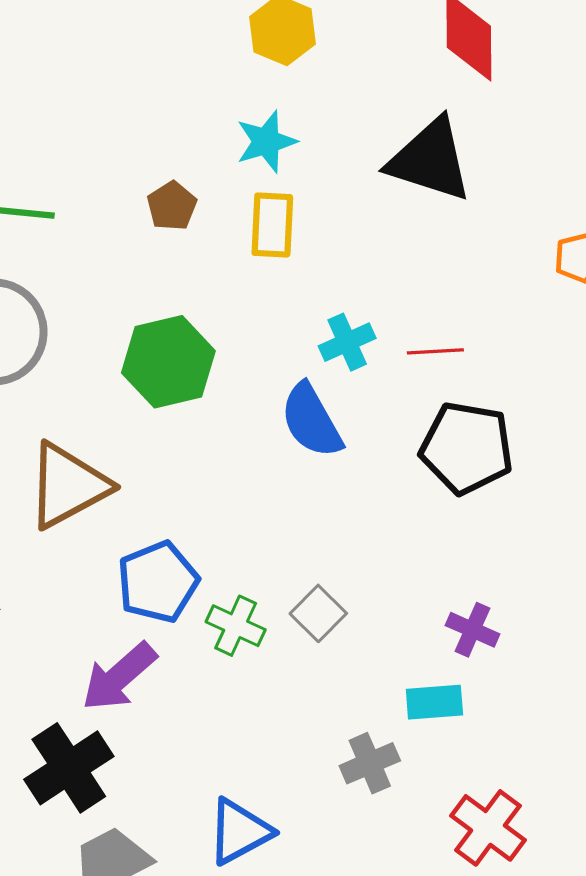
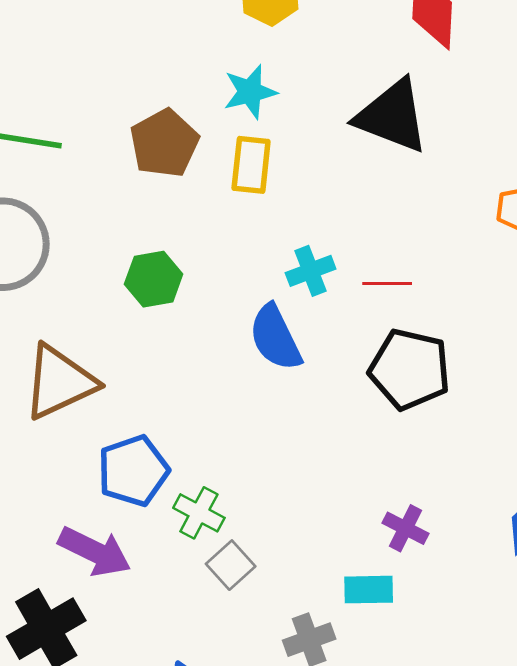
brown pentagon: (172, 206) -> (164, 143), size x1.6
green hexagon: (168, 362) -> (154, 279), size x0.7
gray square: (318, 613) -> (231, 565), moved
purple arrow: (119, 677) -> (95, 551), turned -116

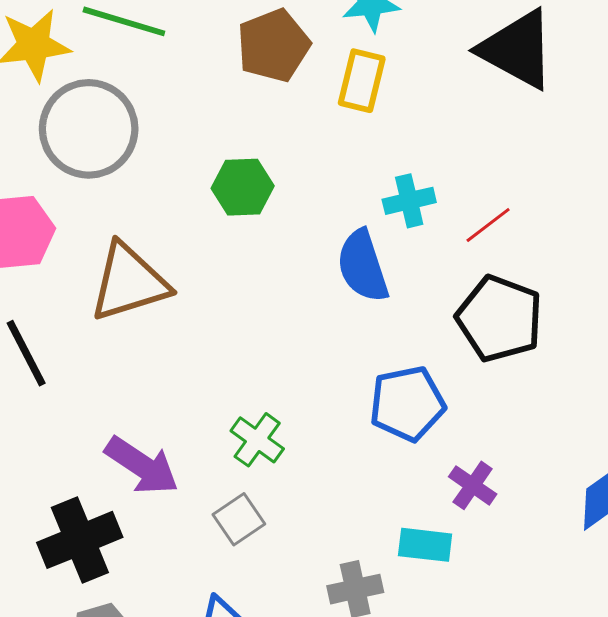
red line: (387, 283) -> (488, 225), turned -45
blue pentagon: (133, 471) -> (407, 404), moved
gray square: (231, 565) -> (239, 519), moved

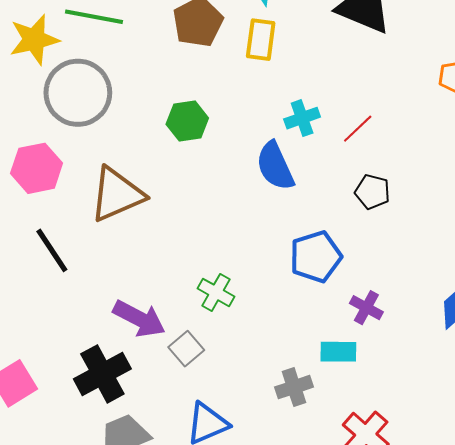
black pentagon: (500, 319) -> (372, 192), size x0.6
gray square: (239, 519) -> (186, 349), moved

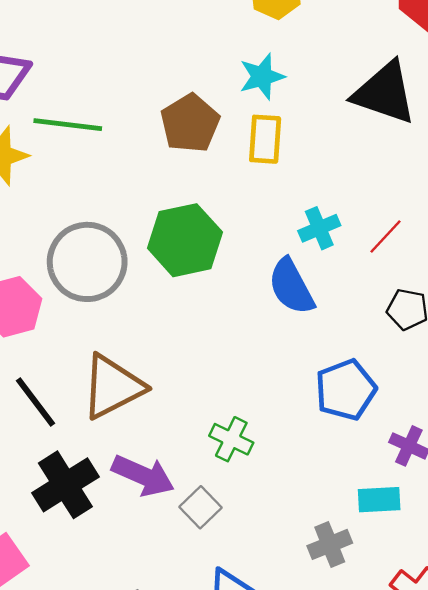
gray circle: (78, 93) -> (87, 262), moved
green hexagon: (187, 121) -> (185, 240), size x1.5
brown triangle: (117, 194) -> (113, 387), moved
black cross: (102, 374) -> (65, 485), moved

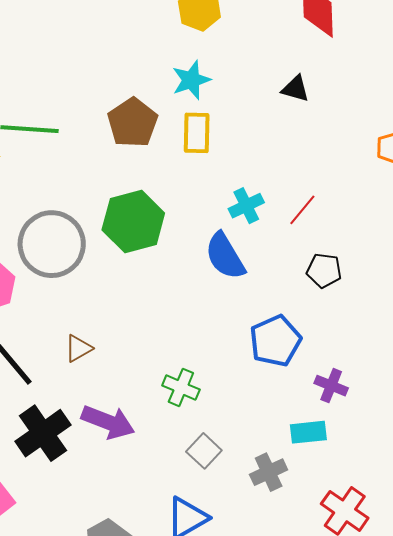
black triangle: (384, 93) -> (295, 89), size x0.5
brown triangle: (113, 387) -> (78, 348), size x0.5
gray square: (201, 507) -> (204, 451), moved

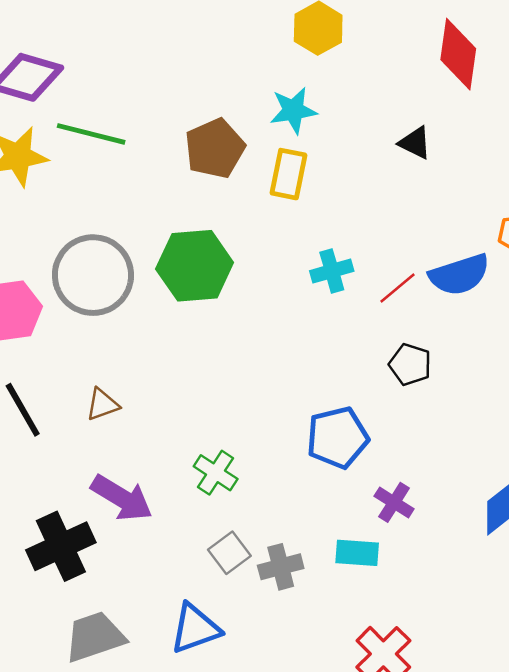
blue semicircle: (225, 256) -> (459, 275), moved, turned -87
black cross: (43, 433) -> (61, 546), moved
gray cross: (269, 472) -> (281, 567), moved

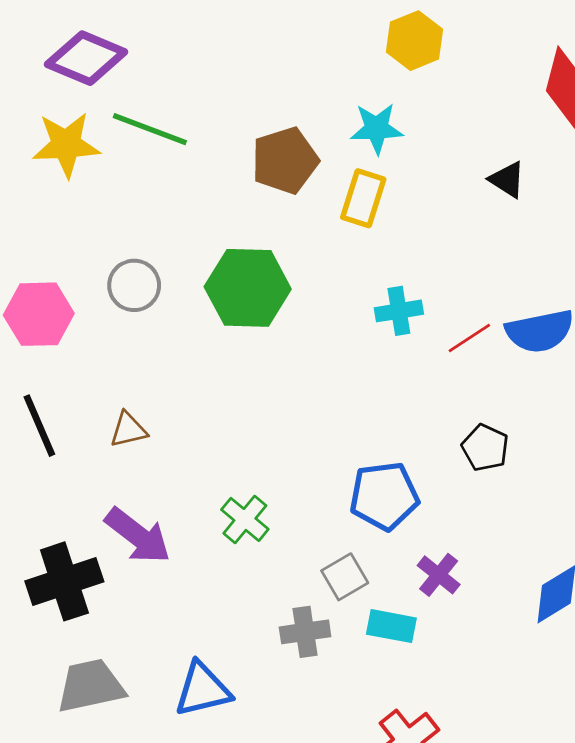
gray circle: (93, 275) -> (134, 285), size x0.6
black pentagon: (410, 364) -> (485, 448), moved
gray square: (229, 553) -> (345, 577), moved

